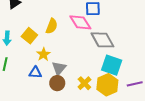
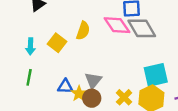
gray diamond: (102, 40) -> (142, 28), moved
yellow star: (43, 54) -> (79, 94), moved
cyan square: (112, 65) -> (156, 75), turned -30

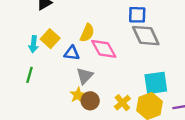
pink diamond: (117, 25) -> (104, 49), moved
yellow square: (57, 43) -> (50, 39), moved
gray triangle: (93, 80) -> (85, 76), moved
blue triangle: (65, 86) -> (72, 53), moved

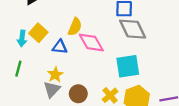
gray triangle: (85, 76) -> (52, 89), moved
cyan square: (156, 83) -> (128, 66), moved
yellow star: (78, 95) -> (55, 75), moved

